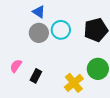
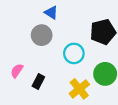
blue triangle: (39, 12) -> (51, 13), moved
cyan circle: (61, 30) -> (74, 53), moved

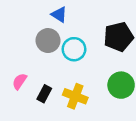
cyan circle: (74, 53) -> (74, 49), moved
yellow cross: (79, 89) -> (75, 96), moved, turned -30

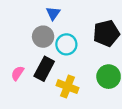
blue triangle: (59, 15) -> (53, 13), turned 32
black rectangle: (44, 94) -> (44, 69), moved, size x1.5

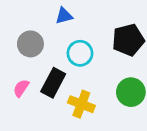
blue triangle: (53, 13) -> (64, 16), turned 40
gray circle: (43, 37) -> (30, 44), moved

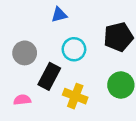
gray circle: (30, 44) -> (25, 53), moved
pink semicircle: (21, 88) -> (22, 100), moved, turned 49

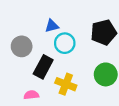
blue triangle: (59, 15) -> (52, 26), moved
pink semicircle: (22, 100) -> (31, 95), moved

